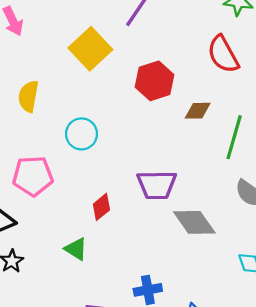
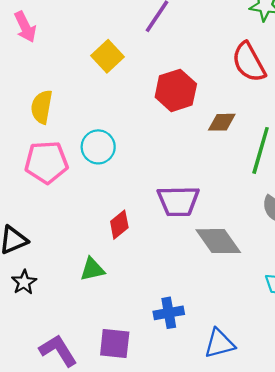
yellow square: (90, 49) -> (108, 56), size x0.7
pink pentagon: (33, 176) -> (46, 162), moved
green triangle: (76, 249) -> (92, 269), turned -45

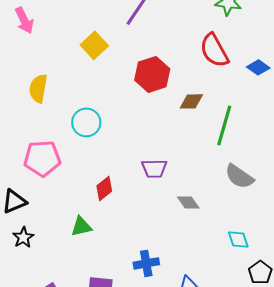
pink pentagon: (46, 162) -> (42, 158), moved
purple trapezoid: (178, 201) -> (154, 168), size x0.7
gray diamond: (218, 241) -> (188, 202), size x0.6

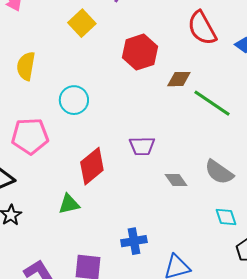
green line: (224, 125) -> (212, 103), turned -72
gray semicircle: (239, 176) -> (219, 172), moved
red diamond: (104, 188) -> (92, 166), size x1.5

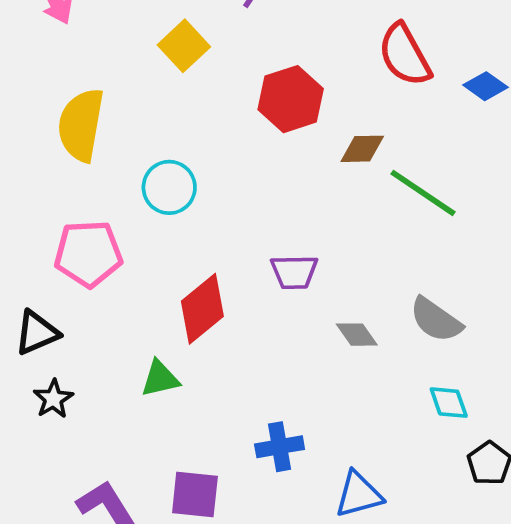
yellow semicircle: (26, 66) -> (81, 125), size x1.4

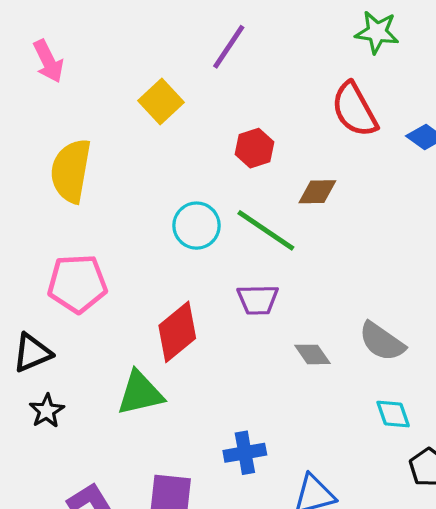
red hexagon: (291, 99) -> (255, 148), size x0.7
cyan circle: (169, 187) -> (197, 226), moved
green line: (423, 193) -> (266, 230), moved
green triangle: (160, 379) -> (140, 393), size x1.4

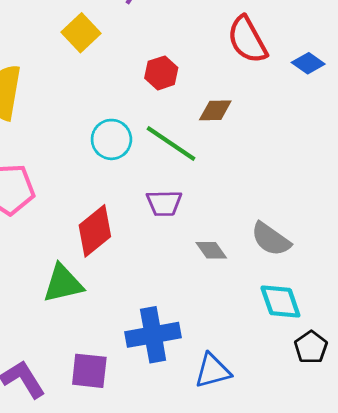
cyan diamond: (393, 414) -> (280, 302), size x1.4
blue cross: (245, 453) -> (153, 335), size x1.5

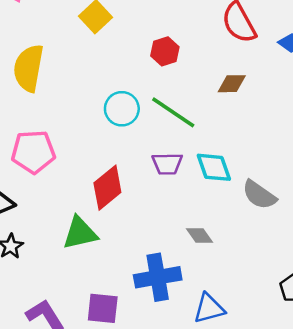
brown diamond: (215, 110) -> (232, 84), moved
gray diamond: (211, 250) -> (199, 235), moved
cyan diamond: (280, 302) -> (214, 167), moved

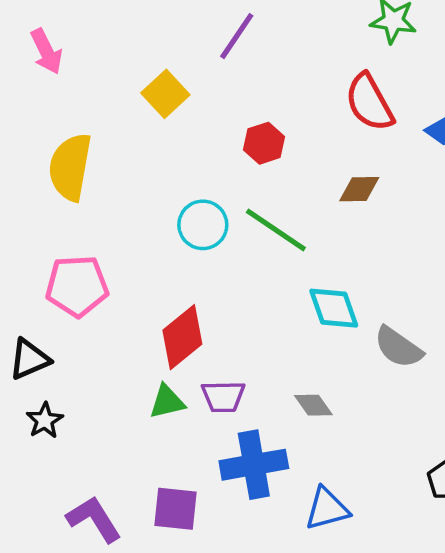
purple trapezoid: (167, 164) -> (223, 397), moved
green triangle: (80, 233) -> (167, 402), moved, size x0.7

